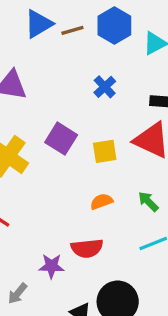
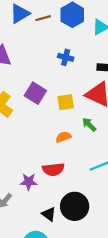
blue cross: (105, 87) -> (66, 57), turned -32
green arrow: (148, 201) -> (89, 125), moved

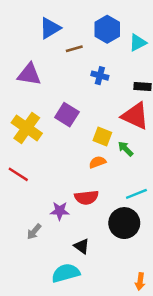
brown line: (43, 18) -> (74, 49), moved
yellow square: (66, 102) -> (102, 137), moved, turned 30
black circle: (75, 206) -> (124, 223), moved

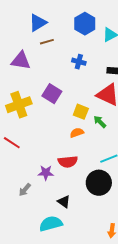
brown line: (74, 49) -> (47, 42), moved
yellow cross: (27, 128) -> (19, 105), turned 35

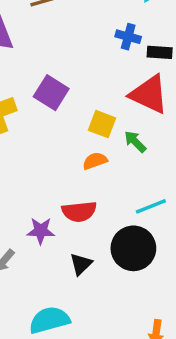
blue cross: (79, 62) -> (128, 37), moved
black triangle: (64, 202) -> (81, 264), moved, turned 40

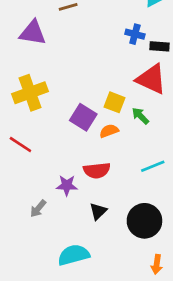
purple square: (51, 93) -> (83, 117), moved
black circle: (133, 248) -> (144, 221), moved

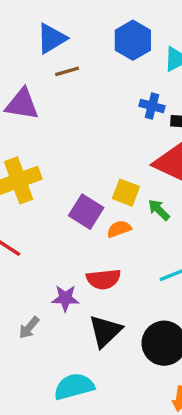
black triangle: (98, 211) -> (105, 331), size x1.5

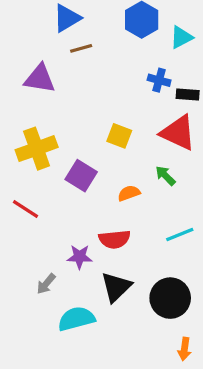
yellow square: (126, 193) -> (119, 136), moved
purple square: (86, 212) -> (81, 176), moved
cyan semicircle: (74, 387) -> (76, 319), moved

